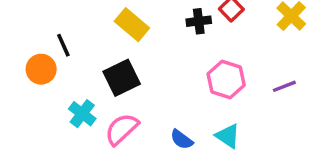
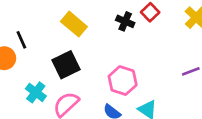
black cross: (199, 21) -> (125, 21), turned 30
pink hexagon: (226, 79) -> (123, 81), moved

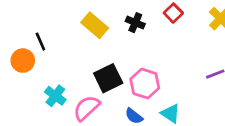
black cross: (125, 21) -> (135, 23), moved
black square: (66, 65) -> (108, 78), moved

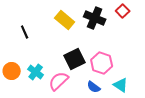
black cross: (135, 23) -> (95, 18), size x1.5
orange circle: (23, 61) -> (12, 71), moved

